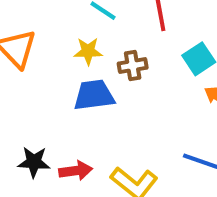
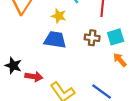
brown cross: (133, 66) -> (92, 38), moved

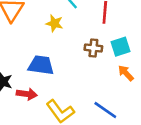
blue trapezoid: (55, 40) -> (41, 65), moved

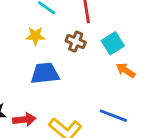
brown cross: (93, 48) -> (76, 42), moved, turned 30
blue trapezoid: (41, 65) -> (45, 73), moved

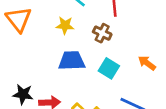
cyan square: (113, 43) -> (109, 68), moved, turned -30

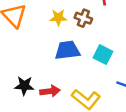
brown cross: (102, 33) -> (83, 18), moved

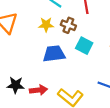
cyan square: (103, 55) -> (84, 46), moved

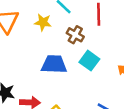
yellow star: (46, 25) -> (43, 22), moved

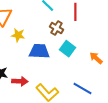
yellow star: (43, 22) -> (18, 35), moved

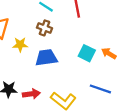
brown cross: (57, 28) -> (44, 28), moved
cyan square: (67, 49) -> (87, 53), moved

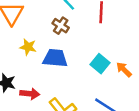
yellow star: (20, 45) -> (28, 47), moved

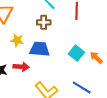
brown cross: (61, 26) -> (44, 22), turned -32
red arrow: (30, 94) -> (21, 67), moved

